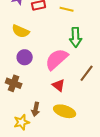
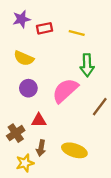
brown cross: (14, 83) -> (16, 133), moved, turned 35
red triangle: (59, 85) -> (39, 120), moved, turned -40

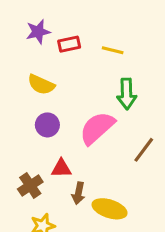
brown arrow: (41, 148) -> (78, 193), moved

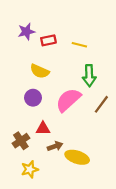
yellow semicircle: (41, 85) -> (40, 71), moved
brown line: (144, 150) -> (101, 104), moved
brown arrow: (78, 193) -> (55, 146), turned -120

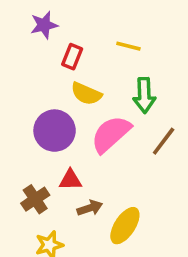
red rectangle: (48, 40) -> (72, 57), moved, turned -56
yellow semicircle: (40, 71) -> (86, 94), moved
purple circle: (33, 98) -> (55, 131), size x1.5
yellow ellipse: (77, 157) -> (125, 226), turned -75

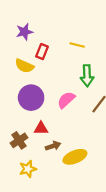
yellow semicircle: (86, 94) -> (24, 66), moved
pink semicircle: (111, 134) -> (66, 100), size x0.7
yellow ellipse: (125, 226) -> (75, 157), turned 35

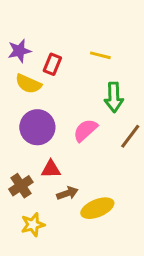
purple star: (24, 32) -> (19, 51), moved

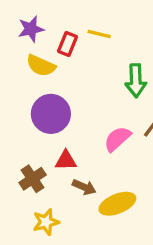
yellow line: (100, 55) -> (99, 34), moved
pink semicircle: (85, 130) -> (117, 139), moved
brown arrow: (67, 193) -> (84, 187), turned 42

